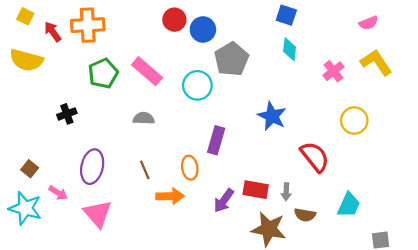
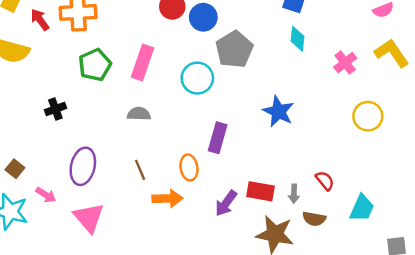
pink rectangle: (147, 71) -> (142, 63), turned 68
red semicircle: (315, 157) -> (325, 181), moved, size x0.6

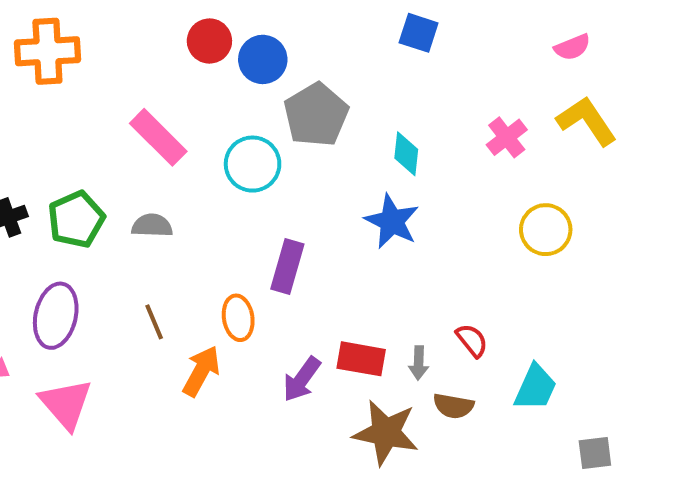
cyan diamond: (297, 39) -> (406, 154), moved
pink rectangle: (142, 63) -> (158, 137), turned -64
green pentagon: (95, 65) -> (76, 219), moved
orange arrow: (168, 198) -> (201, 371), turned -60

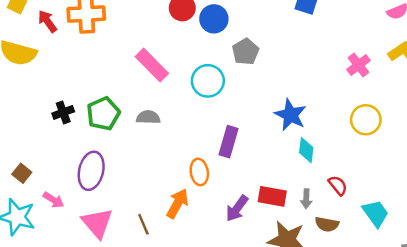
gray pentagon: (316, 115) -> (245, 52), size x0.7
cyan diamond: (406, 154) -> (306, 150), moved
yellow circle: (546, 230) -> (366, 120), moved
brown line: (154, 322) -> (143, 224), moved
cyan trapezoid: (535, 387) -> (376, 213), turned -60

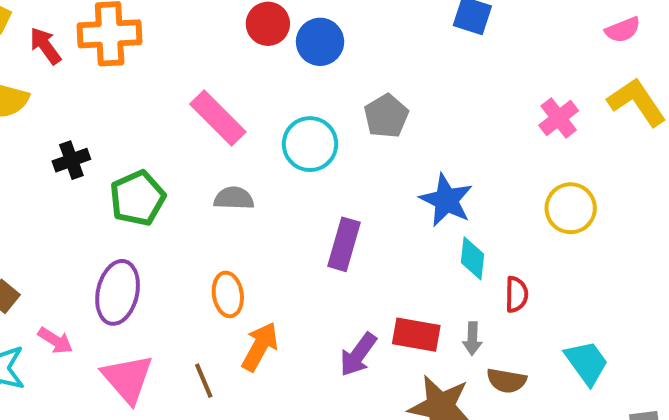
gray pentagon: (245, 52) -> (386, 116), moved
black cross: (63, 112) -> (71, 160), moved
gray semicircle: (148, 117) -> (234, 198), moved
orange ellipse: (199, 172) -> (228, 294), moved
red semicircle: (338, 185) -> (517, 294), moved, turned 40

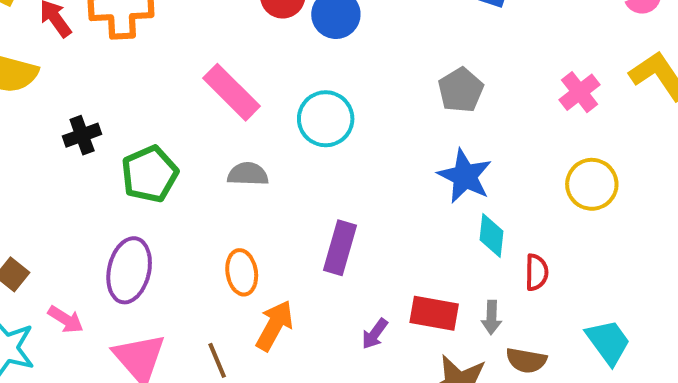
gray pentagon: (386, 116) -> (461, 90), moved
purple rectangle: (344, 244) -> (340, 248), moved
purple arrow: (358, 355) -> (375, 334), size x0.7

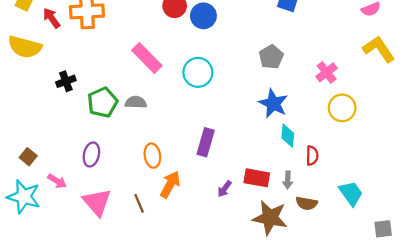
pink cross: (580, 92) -> (327, 72), moved
gray semicircle: (248, 174) -> (136, 102), moved
purple ellipse: (129, 270) -> (91, 154), size x0.7

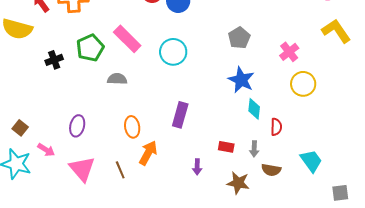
green pentagon: (103, 102) -> (90, 48), moved
red rectangle: (257, 178) -> (226, 147), size x0.7
purple arrow: (225, 189) -> (197, 167), moved, turned -35
brown star: (270, 218) -> (238, 183), size x0.7

